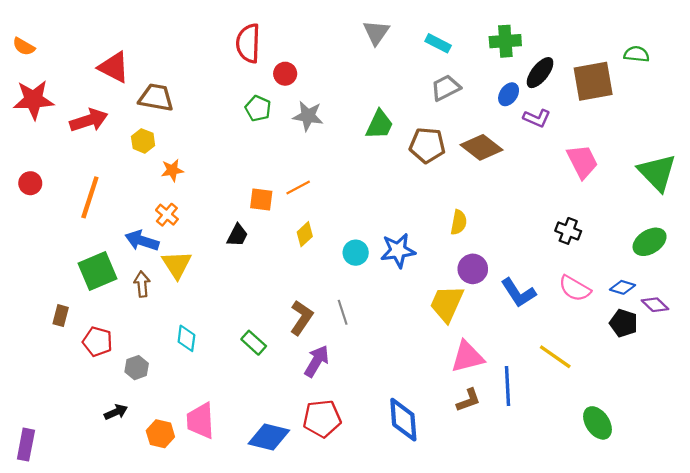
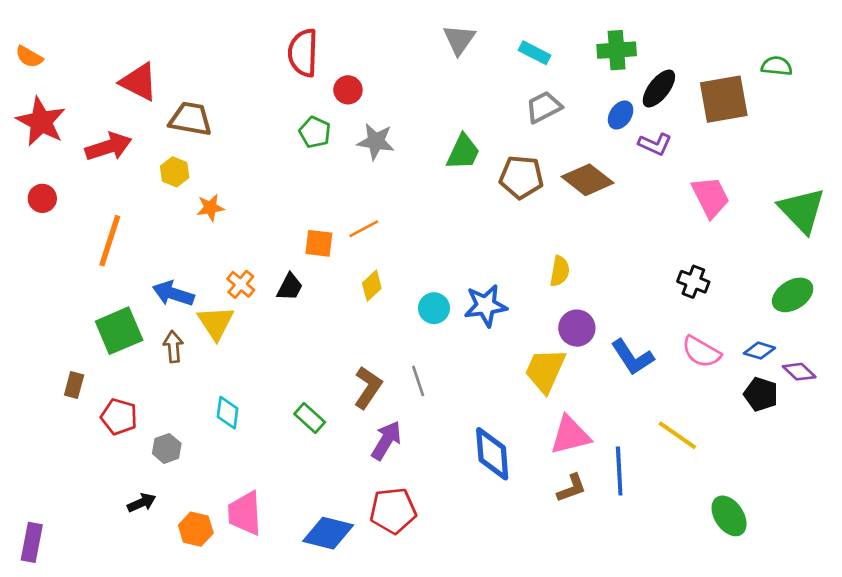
red star: (34, 100) -> (41, 122), turned 30
red circle: (30, 183) -> (42, 198), moved
orange cross: (167, 215) -> (241, 284), moved
blue diamond: (403, 420) -> (492, 454), moved

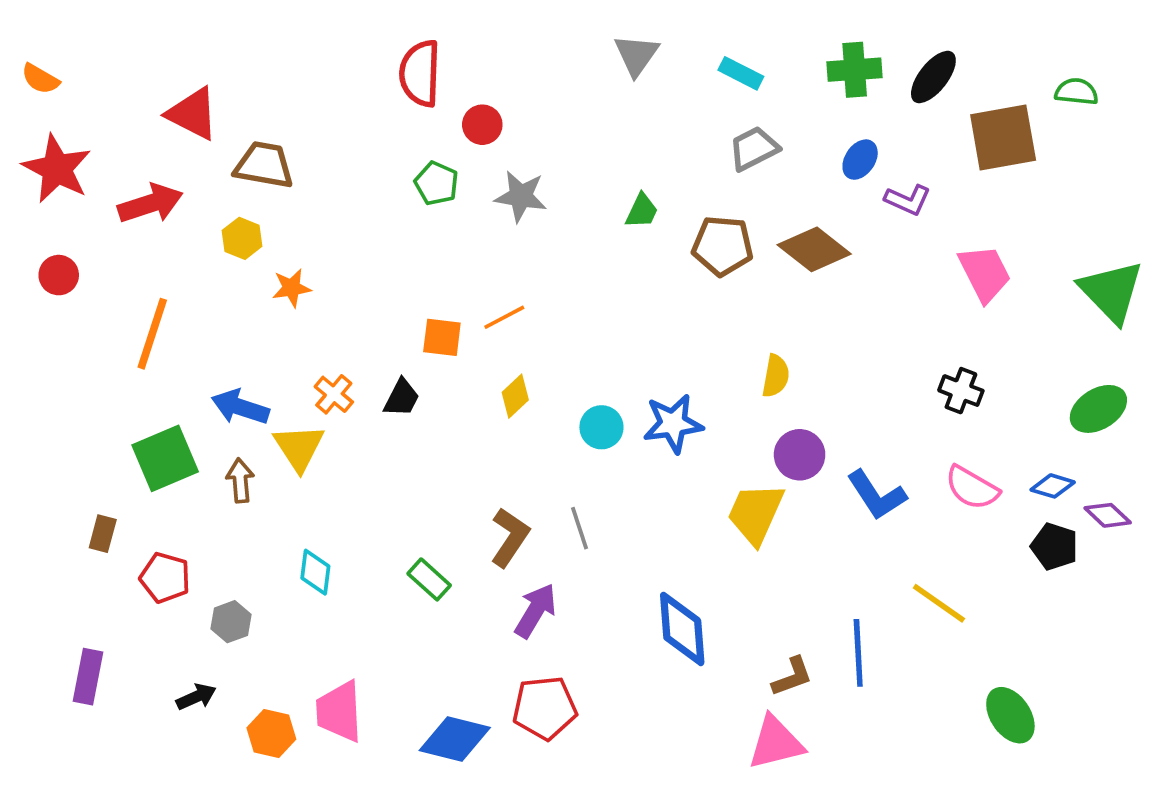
black ellipse: (659, 89) -> (933, 77), moved
green trapezoid: (463, 152) -> (642, 211), size x0.7
pink triangle: (570, 435) -> (776, 743), moved
purple rectangle: (32, 542) -> (88, 677), moved

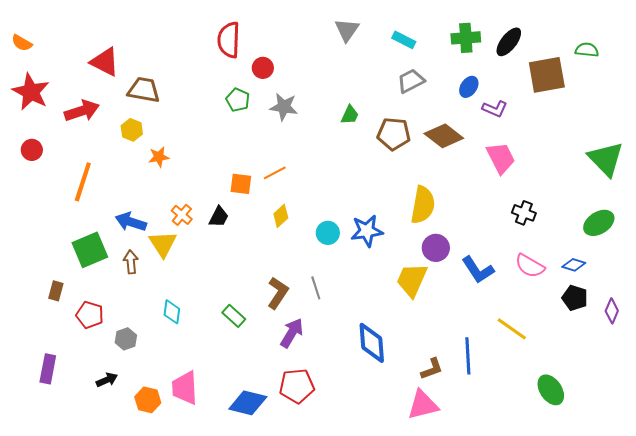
pink trapezoid: (985, 273) -> (501, 158), moved
yellow semicircle: (776, 376) -> (423, 205), size x1.6
purple diamond: (1108, 515) -> (612, 311), moved, turned 70

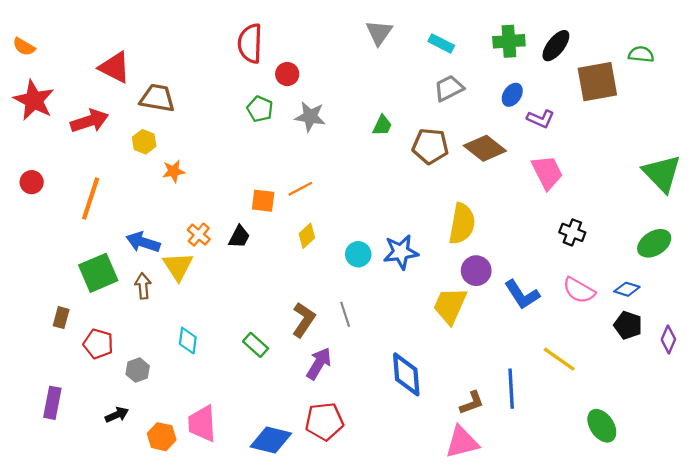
red circle: (32, 150) -> (32, 182), moved

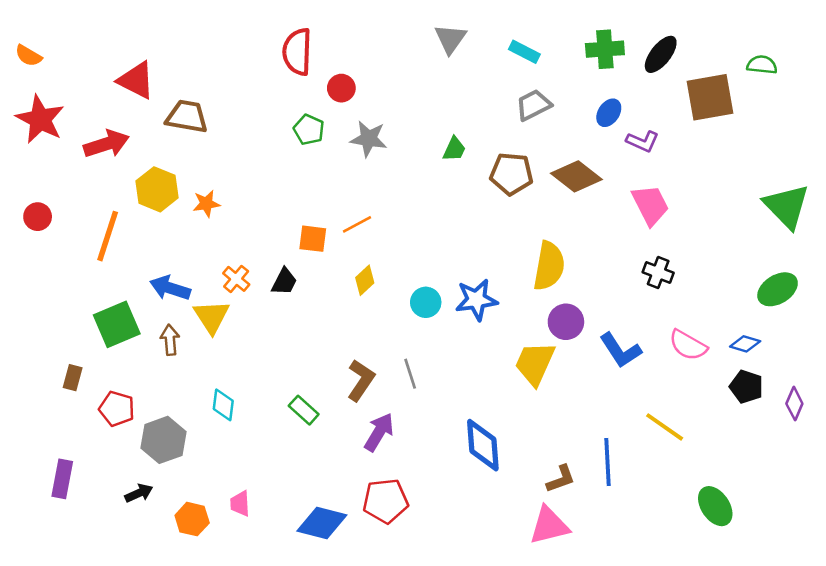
yellow hexagon: (144, 142) -> (157, 189), moved, size x1.5
black cross: (572, 232) -> (658, 272), moved
gray hexagon: (138, 370) -> (163, 440), size x1.6
pink trapezoid: (202, 424) -> (240, 504), size x0.6

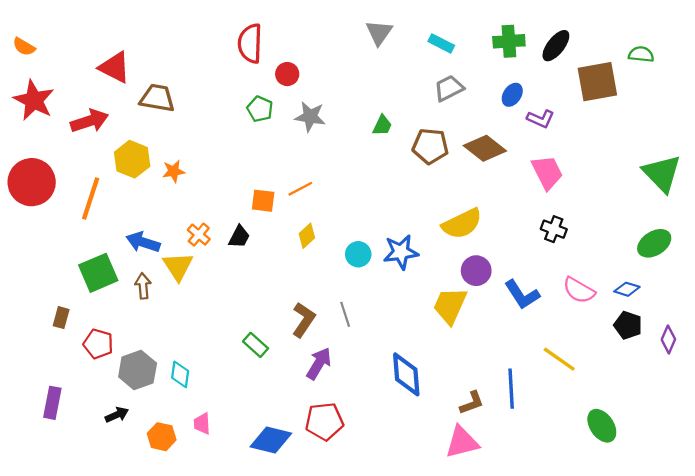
red circle: (38, 217) -> (32, 182), size x2.0
yellow semicircle: (549, 266) -> (462, 224), turned 54
cyan diamond: (223, 405) -> (180, 374), moved

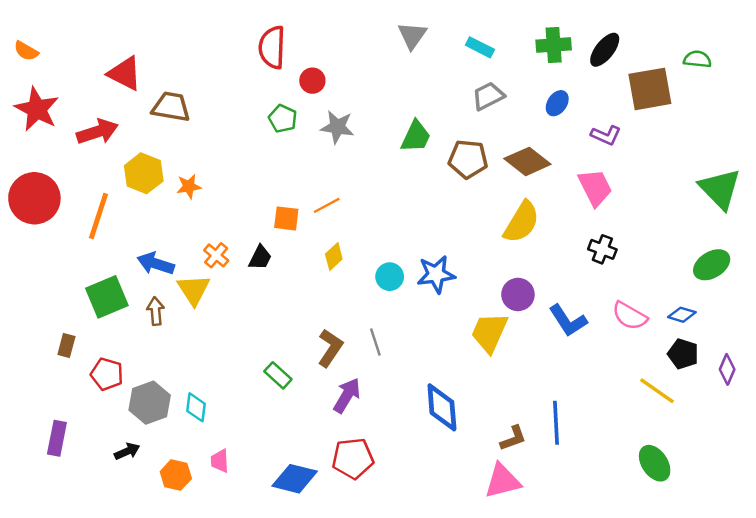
purple L-shape: (541, 119) -> (606, 135), moved
green trapezoid: (382, 125) -> (416, 136), size x1.4
yellow semicircle: (462, 224) -> (522, 222), moved, turned -33
yellow line: (559, 359) -> (657, 391), moved

